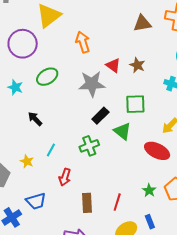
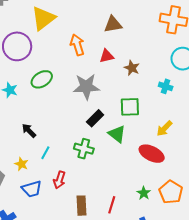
brown triangle: (142, 23) -> (113, 24), moved
red triangle: (113, 65) -> (107, 56), moved, turned -49
black arrow: (35, 119) -> (29, 131), moved
green cross: (89, 146) -> (84, 149), turned 36
blue trapezoid: (36, 201) -> (32, 189), moved

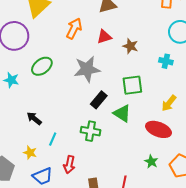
orange arrow: (77, 45) -> (74, 28), turned 50
green star: (144, 193) -> (151, 162), moved

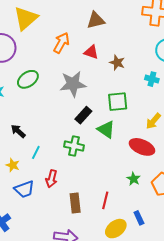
red triangle: (104, 37) -> (91, 52), turned 35

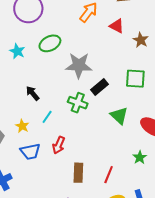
gray star: (73, 84) -> (79, 65), moved
green triangle: (106, 129) -> (119, 116), moved
green cross: (74, 146) -> (78, 103), moved

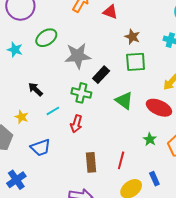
brown star: (141, 40) -> (132, 37), moved
cyan line: (47, 117) -> (53, 111), turned 32
yellow star: (22, 126) -> (22, 117), moved
red arrow: (59, 145) -> (76, 124), moved

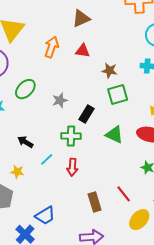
gray star: (78, 56) -> (60, 100), size x0.6
blue trapezoid: (40, 148) -> (45, 216), moved
red line: (121, 160) -> (124, 194), turned -42

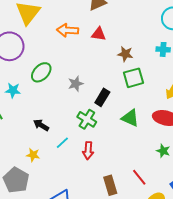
orange arrow: (52, 47) -> (68, 30), turned -105
green cross: (71, 136) -> (87, 119), turned 30

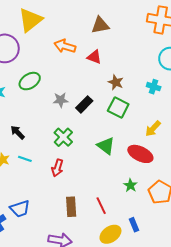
green square: (133, 78) -> (118, 107), turned 30
black rectangle: (102, 97) -> (84, 104), moved
cyan line: (62, 143) -> (25, 159), moved, turned 48

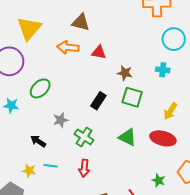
brown triangle: (100, 25) -> (81, 22), moved, turned 36
gray star: (61, 100) -> (61, 120), moved
green star: (130, 185) -> (159, 180), moved

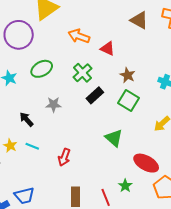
brown triangle: (81, 22) -> (139, 20), moved
green cross: (84, 137) -> (82, 73), moved
red ellipse: (163, 138) -> (146, 163), moved
green star: (159, 180) -> (125, 186), moved

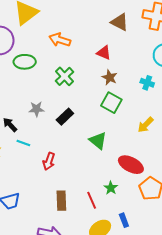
red triangle: (108, 49) -> (104, 53), moved
green ellipse: (42, 69) -> (25, 62), moved, turned 30
black rectangle: (95, 95) -> (65, 117), moved
cyan line: (32, 146) -> (23, 143), moved

